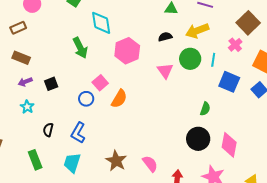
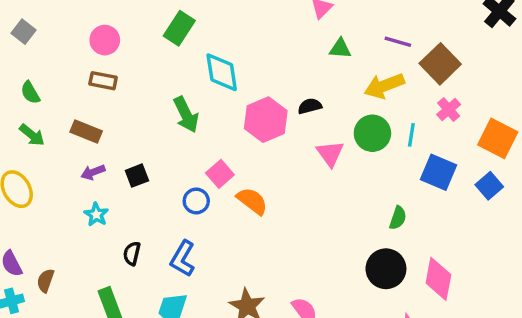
brown square: (248, 23) -> (440, 64), moved
brown rectangle: (18, 28) -> (103, 81), moved, turned 35
black semicircle: (165, 37) -> (310, 106), moved
orange semicircle: (119, 99) -> (252, 201), turned -84

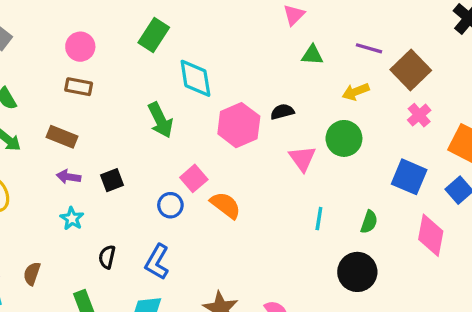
yellow arrow: (384, 86) -> (356, 92), size x0.7
cyan line: (411, 135) -> (319, 219), moved
purple arrow: (93, 172) -> (69, 177), turned 30
pink diamond: (438, 279) -> (431, 235), moved
brown semicircle: (45, 281) -> (32, 274), moved

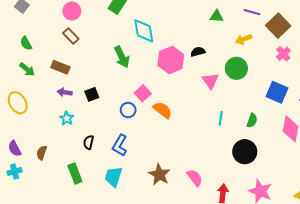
brown rectangle: (79, 87) -> (71, 36), turned 35

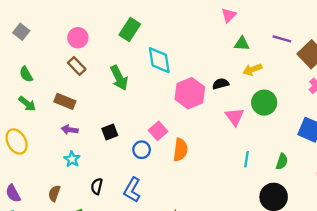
yellow arrow: (244, 39) -> (252, 70), moved
green arrow: (122, 57) -> (119, 78), moved
black square: (92, 94) -> (110, 132), moved
orange semicircle: (162, 110) -> (180, 150), turned 60
brown semicircle: (42, 153) -> (54, 193), moved

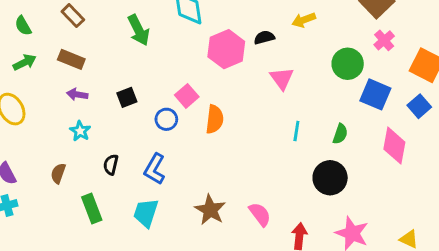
brown rectangle: (77, 66) -> (73, 16), moved
green circle: (264, 103) -> (348, 64), moved
green arrow: (27, 104) -> (25, 62), turned -66

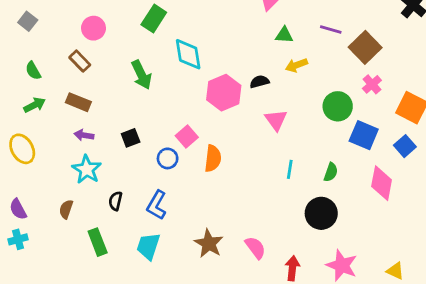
cyan star: (80, 131) -> (87, 169), size x1.5

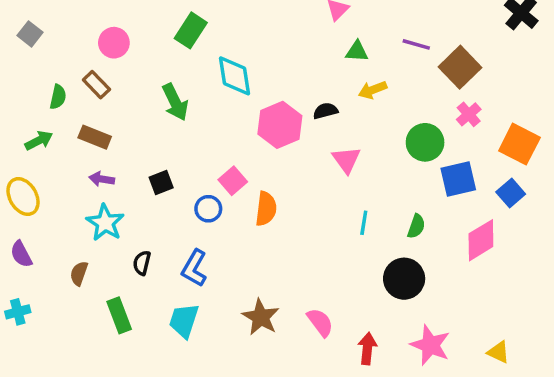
green semicircle: (33, 71) -> (58, 97), moved, turned -138
blue square: (364, 135) -> (458, 179), turned -36
pink diamond: (382, 183) -> (481, 240), turned 48
purple semicircle: (18, 209) -> (21, 254), moved

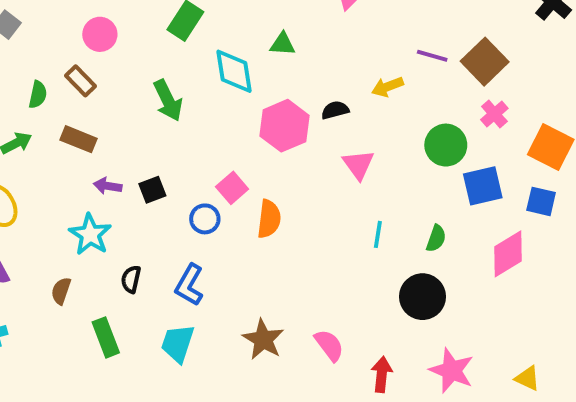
purple line: (416, 44) -> (432, 56), moved
green triangle: (357, 51) -> (283, 44), moved
purple arrow: (102, 179) -> (108, 186), moved
blue square: (511, 193) -> (541, 201), turned -36

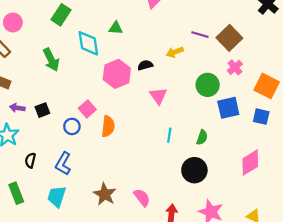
pink diamond: (508, 254) -> (250, 163), moved

